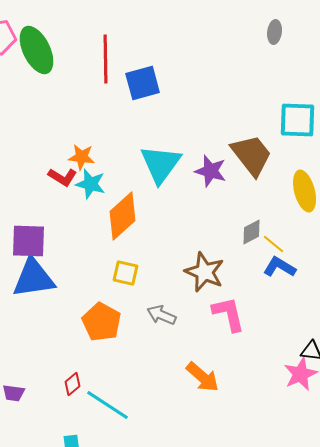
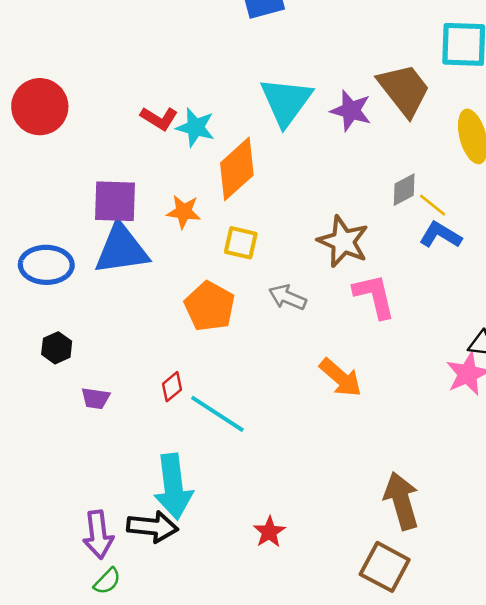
orange star: (82, 157) -> (184, 212), moved

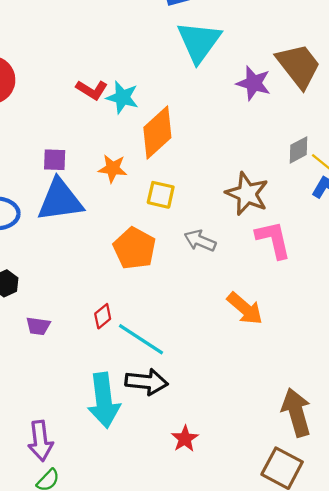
cyan triangle: (286, 101) -> (199, 42), moved
purple square: (115, 201) -> (55, 160), size x0.6
black arrow: (153, 527) -> (146, 382), moved

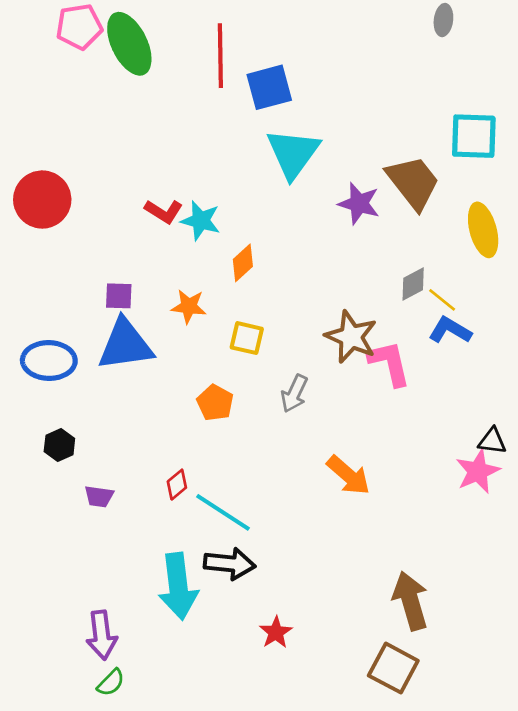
orange diamond: (157, 132) -> (243, 263), size x0.6
pink L-shape: (273, 240) -> (389, 363), moved
gray arrow: (200, 241) -> (294, 394), turned -88
orange pentagon: (134, 248) -> (215, 403), size x0.7

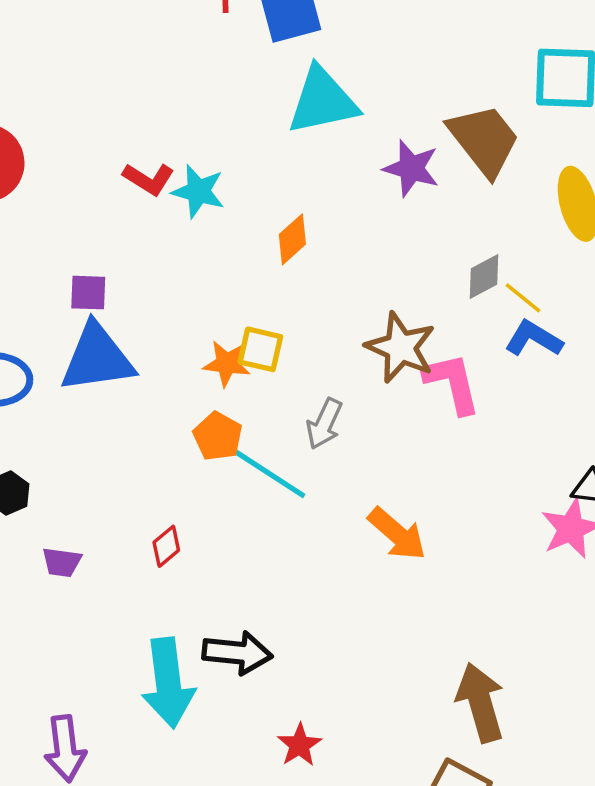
cyan triangle: (293, 153) -> (323, 101), turned 42
orange diamond: (243, 263) -> (292, 239), moved
orange star: (189, 306) -> (227, 364), moved
cyan line: (223, 512) -> (269, 474), moved

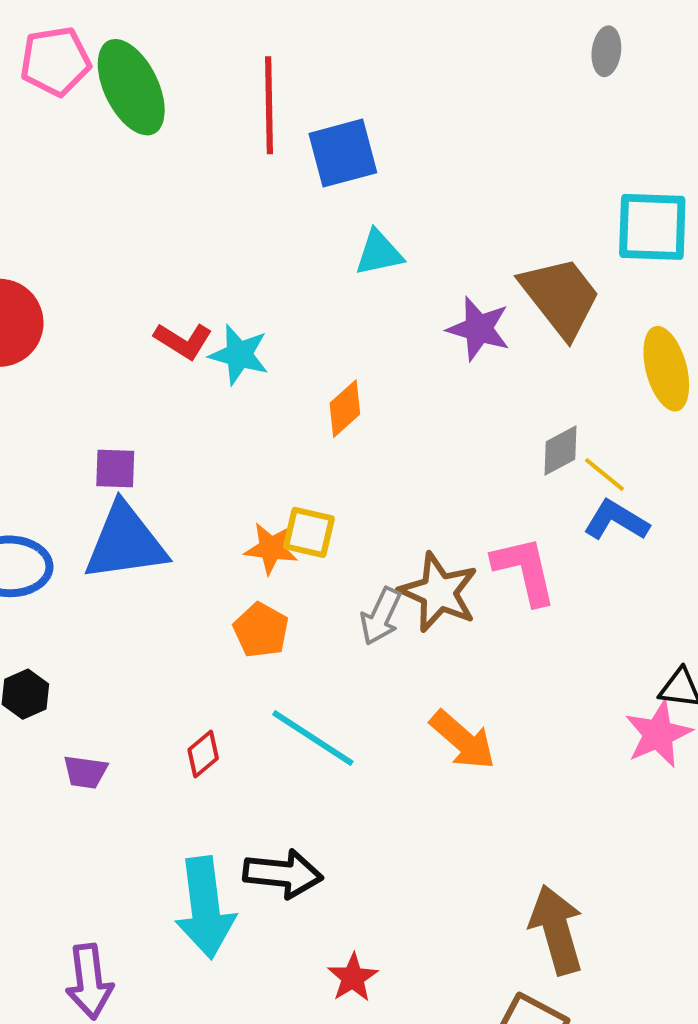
cyan triangle: (323, 101) -> (379, 253), size x0.6
brown star: (401, 348) -> (439, 592), moved
cyan line: (269, 474) -> (313, 738), moved

